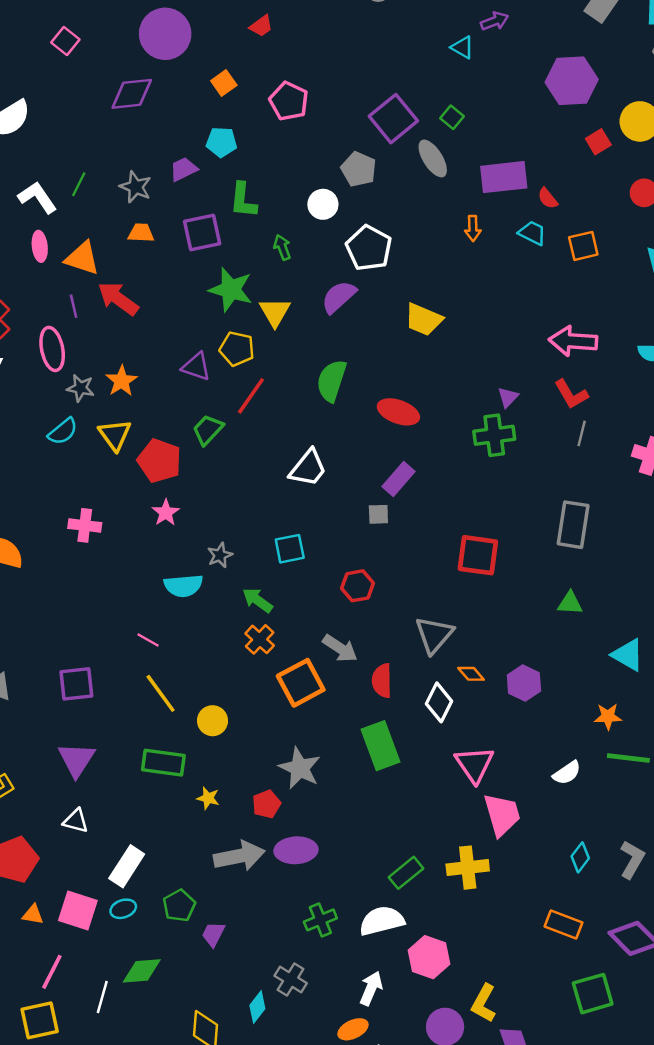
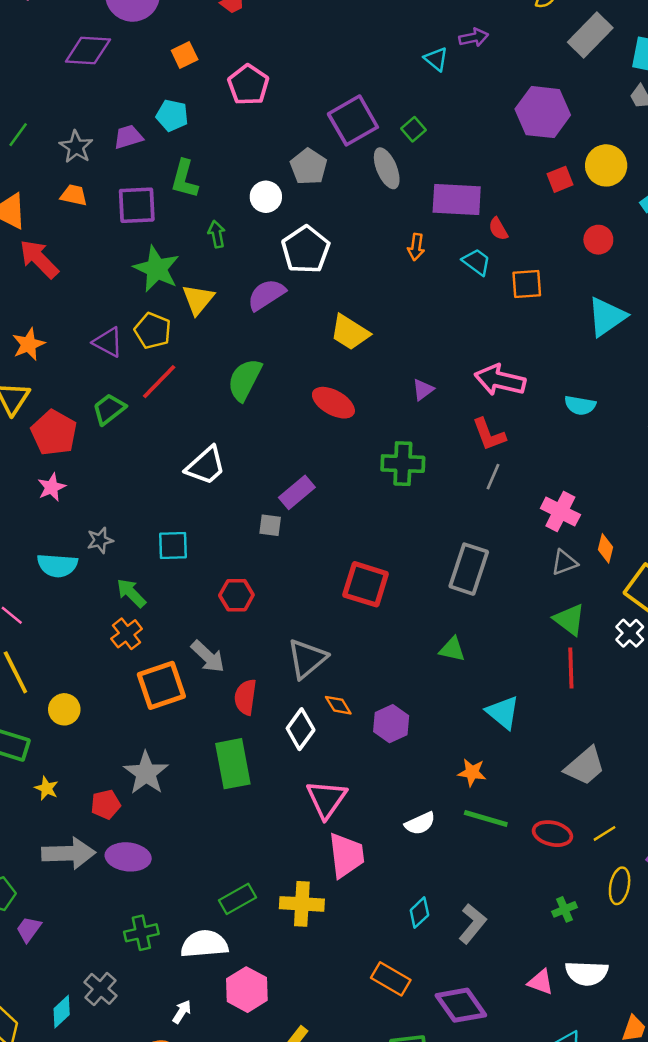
purple triangle: (508, 397) -> (423, 390), moved
red ellipse: (398, 412) -> (333, 403), moved
white arrow: (371, 988) -> (182, 1012), size x0.7

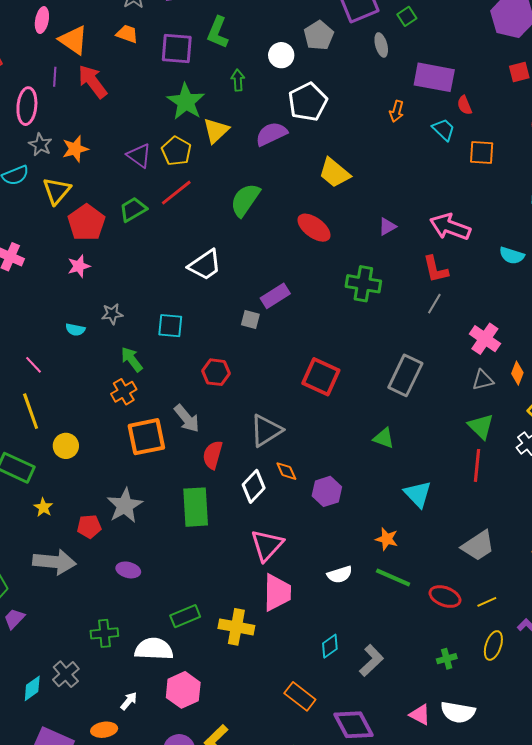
gray ellipse: (387, 168) -> (381, 45), size x0.7
cyan semicircle: (57, 565) -> (75, 330), size x0.6
purple ellipse: (128, 857) -> (128, 570), moved, size x0.7

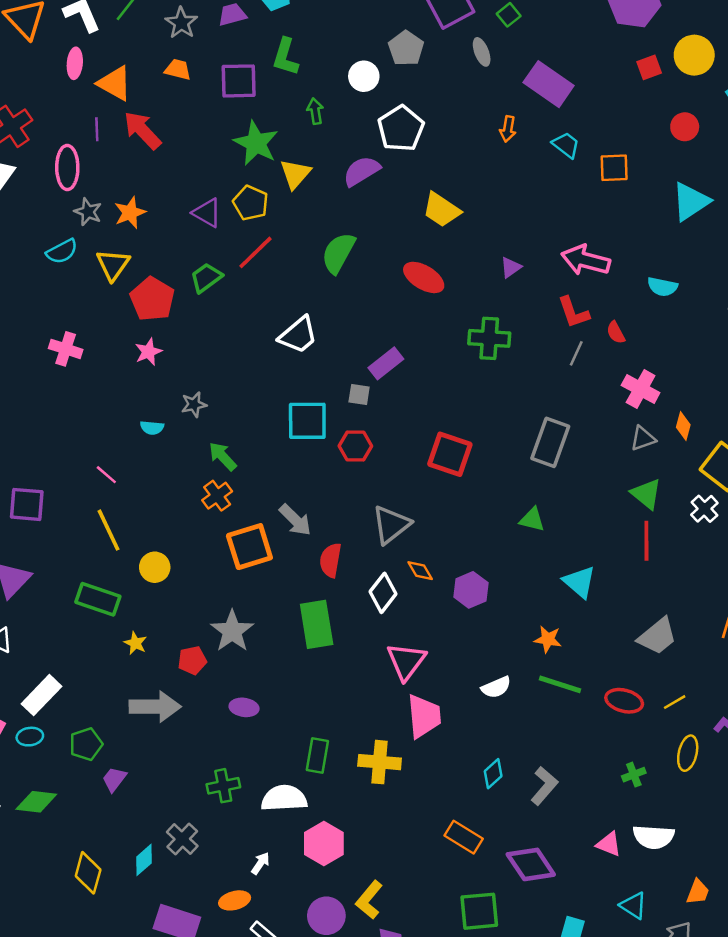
purple rectangle: (434, 77) -> (549, 84), turned 30
red semicircle: (464, 105) -> (616, 333), moved
cyan square: (170, 326) -> (307, 421), moved, size x1.4
red hexagon: (216, 372) -> (355, 446), moved
green rectangle: (185, 616) -> (317, 755), turned -52

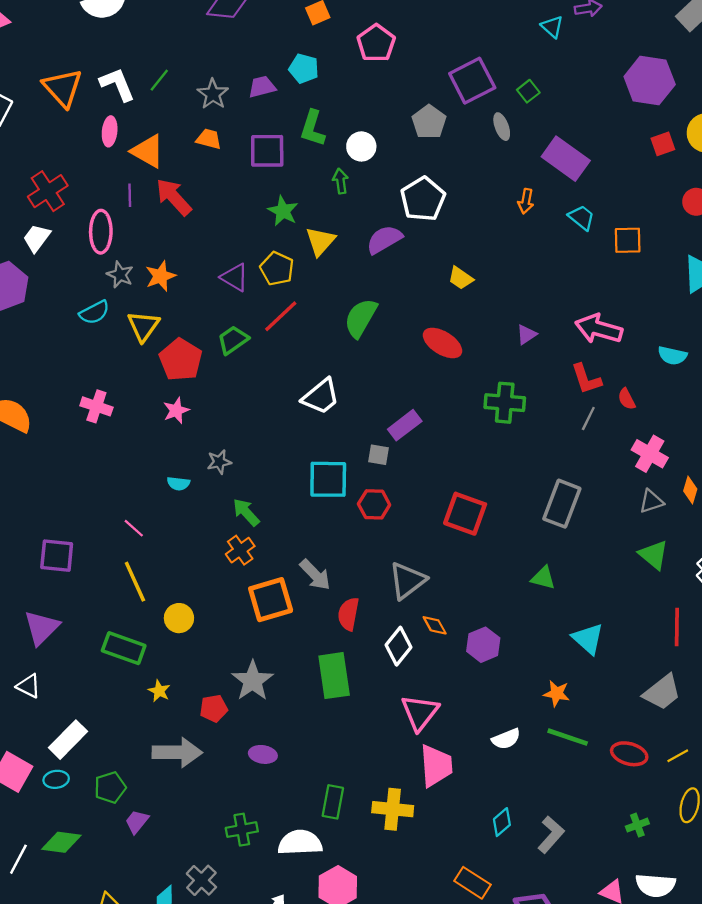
white circle: (364, 76) -> (361, 146), moved
green star: (256, 143) -> (283, 211), size x0.7
yellow trapezoid: (441, 210) -> (461, 278), size x0.7
red line: (646, 541) -> (677, 627), moved

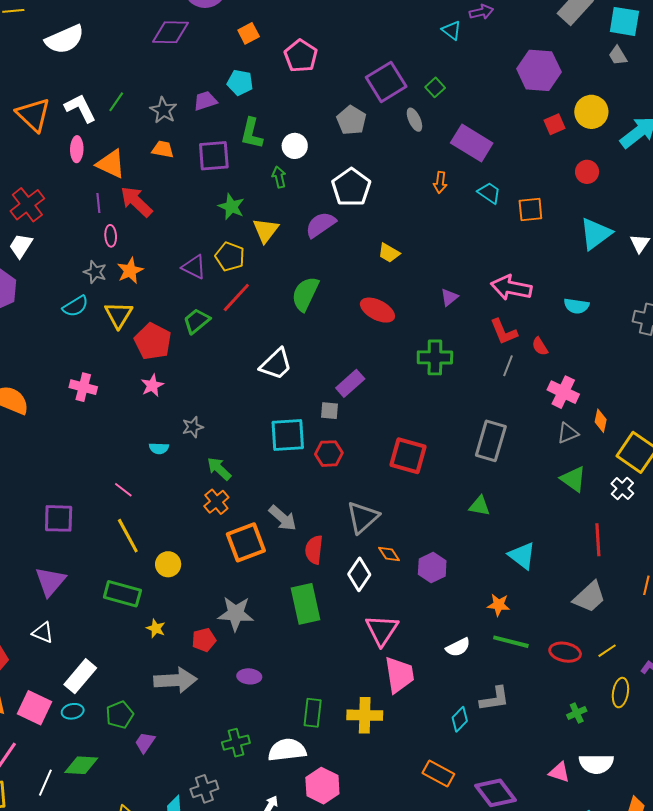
pink ellipse: (101, 232) -> (111, 236), moved, size x0.6
gray star: (253, 681) -> (236, 614), turned -30
gray L-shape: (551, 835) -> (495, 699), moved, turned 44
gray cross: (201, 880) -> (204, 789), turned 32

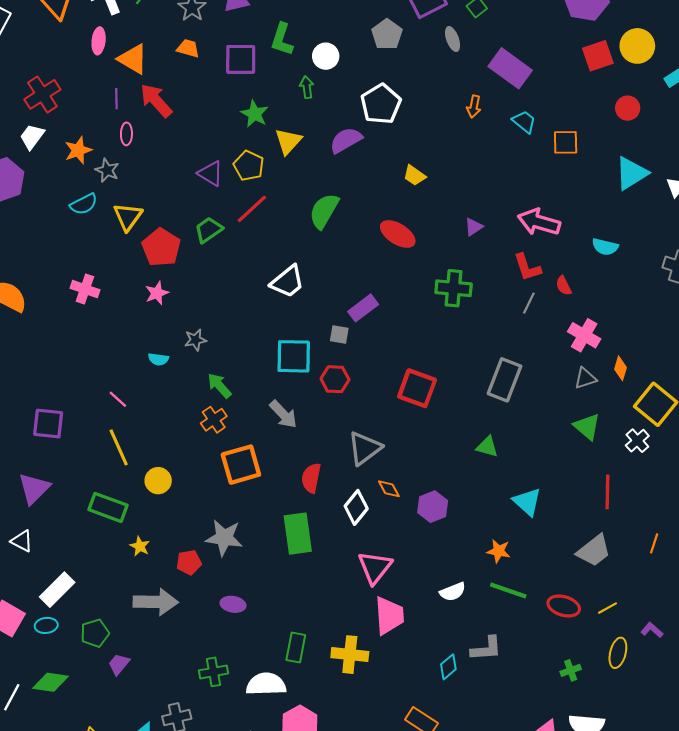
red square: (555, 124) -> (598, 56), size x1.4
orange star: (130, 271) -> (78, 150), moved
gray arrow: (283, 518) -> (283, 414), moved

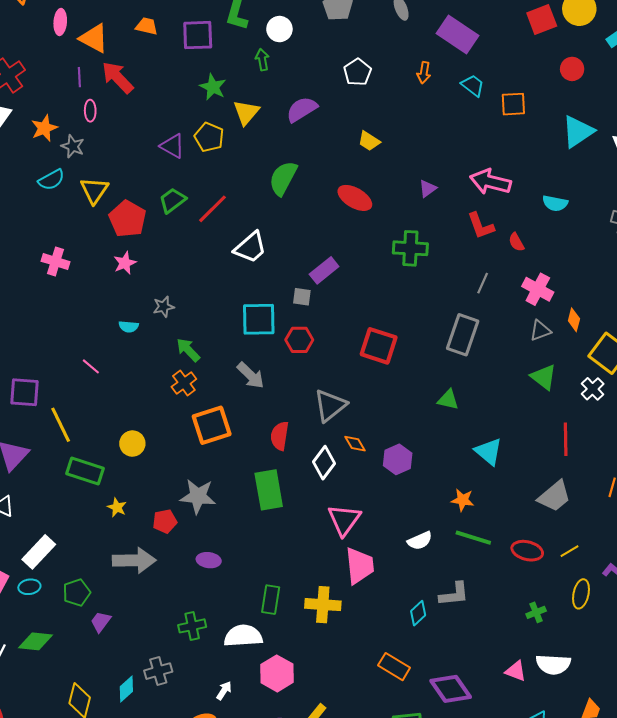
white pentagon: (381, 104) -> (357, 72), moved, size x0.7
red line: (252, 209) -> (212, 209), moved
gray line: (529, 303) -> (483, 283), moved
yellow line: (119, 447) -> (61, 425), moved

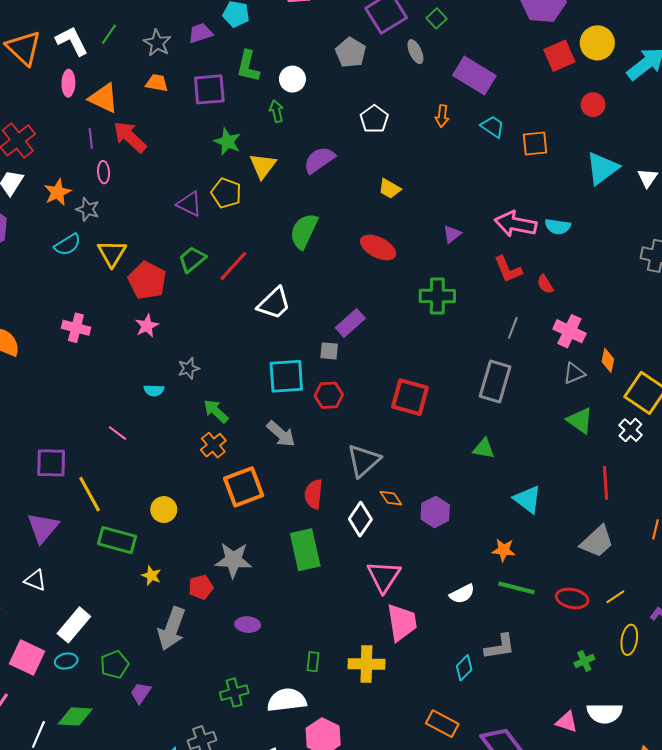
cyan semicircle: (555, 203) -> (558, 226), moved
gray arrow: (134, 560) -> (172, 629), turned 114
green rectangle: (271, 600) -> (313, 662), size x0.7

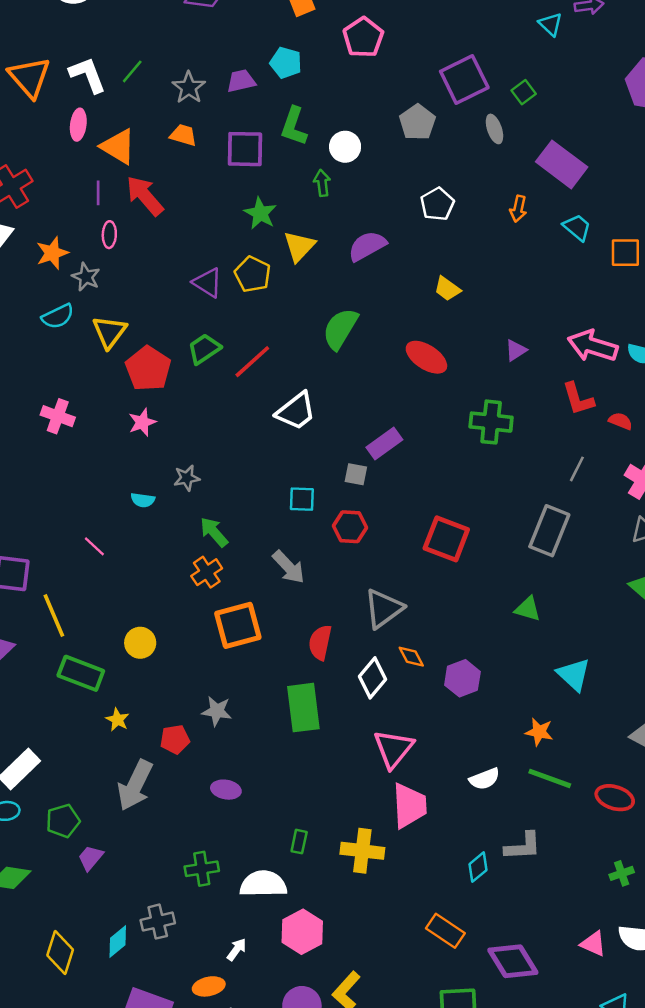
red semicircle: (545, 284) -> (621, 421), turned 138
cyan square: (286, 376) -> (302, 499), size x0.6
gray star: (233, 560) -> (217, 711), size x0.7

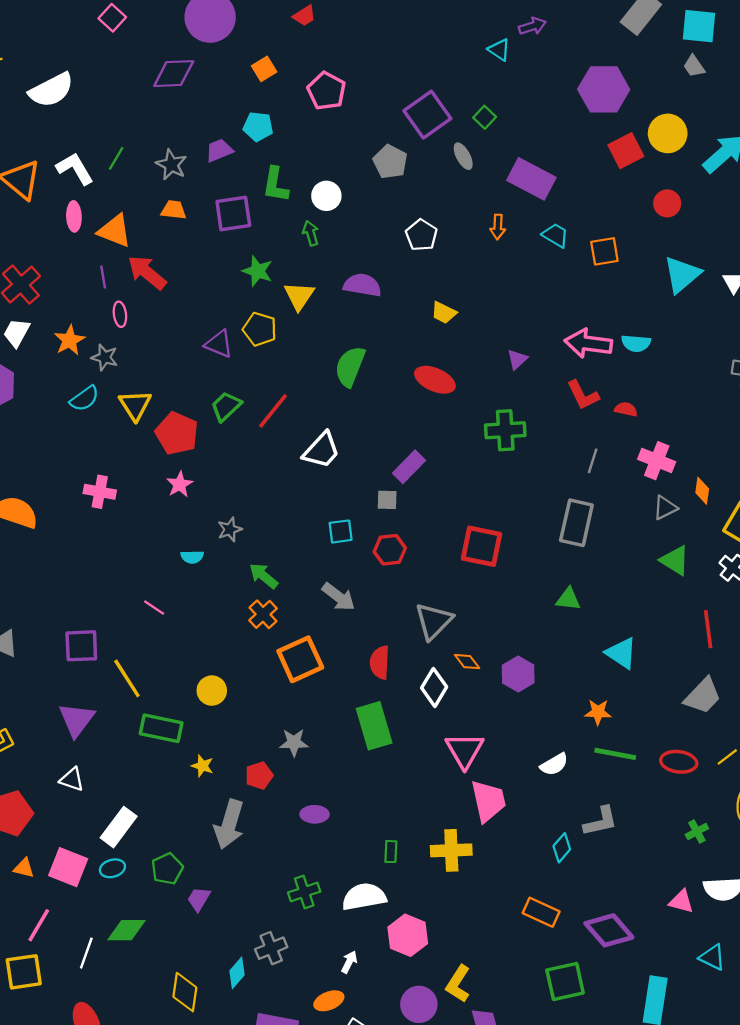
purple semicircle: (367, 246) -> (362, 285), turned 48

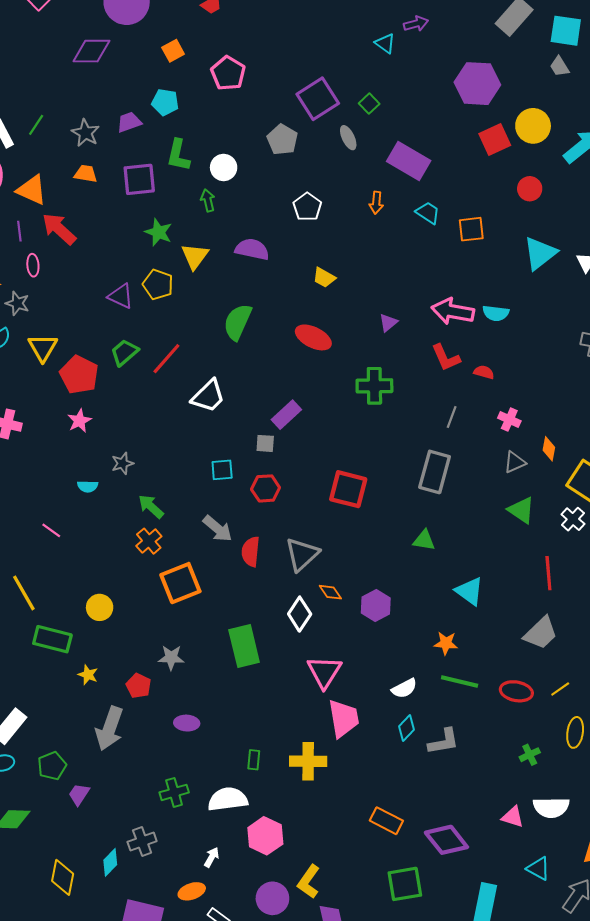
pink cross: (657, 461) -> (509, 420), size x0.7
red semicircle: (380, 662) -> (251, 552), moved
red pentagon: (259, 775) -> (139, 686), turned -30
cyan diamond: (562, 848) -> (407, 728), moved

